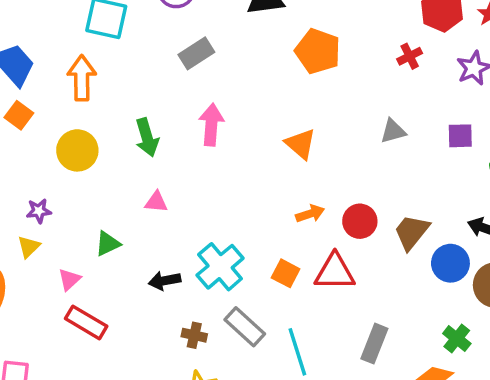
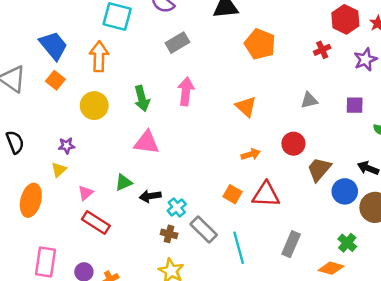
pink triangle: (156, 202) -> (146, 142), size x1.6
red circle: (360, 221) -> (293, 144), moved
green triangle: (108, 244) -> (124, 182), moved
cyan cross: (220, 267) -> (177, 207), moved, size x0.6

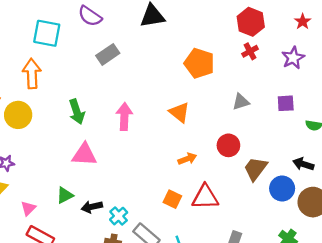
red hexagon: (345, 19) -> (251, 22), moved
orange pentagon: (260, 44) -> (199, 63), moved
pink arrow: (186, 91) -> (124, 116), moved
yellow circle: (94, 106) -> (18, 115), moved

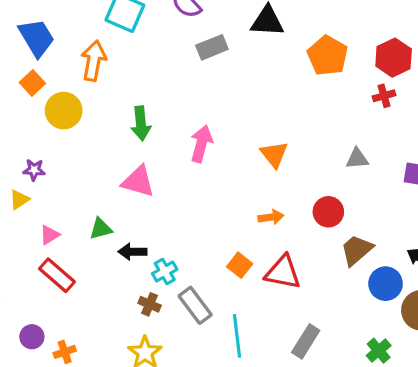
gray rectangle: (108, 54) -> (212, 47), moved
orange pentagon: (199, 63) -> (328, 56), moved

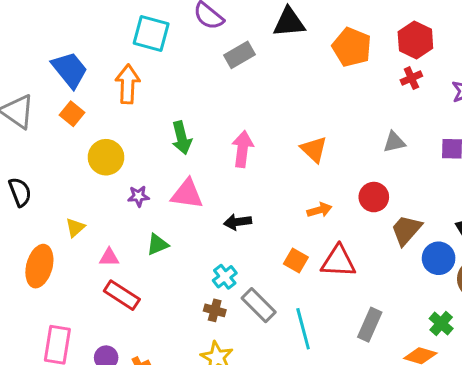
yellow circle: (64, 111) -> (106, 157), moved
purple star: (34, 170) -> (138, 196), moved
pink triangle: (49, 235) -> (109, 257), turned 40
black arrow: (133, 252) -> (238, 222), moved

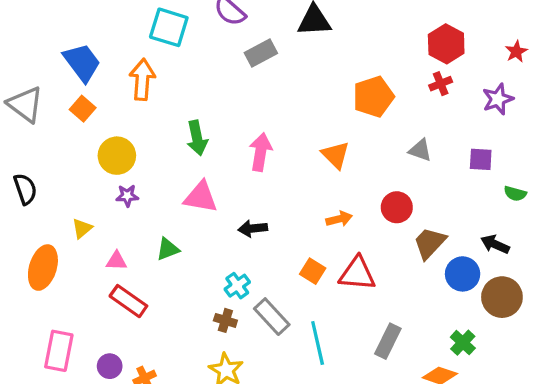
orange pentagon: (352, 47) -> (373, 97), moved, turned 30
gray triangle: (394, 142) -> (420, 150), turned 30
purple star: (138, 196) -> (127, 196), moved

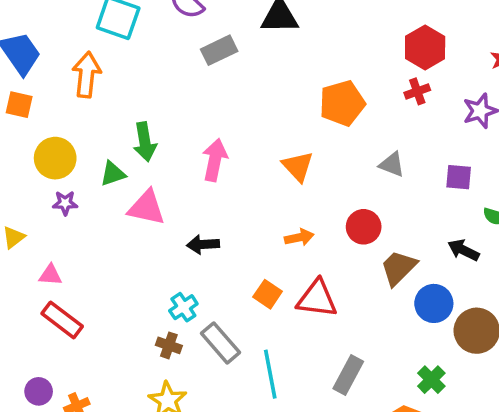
orange square: (83, 109) -> (19, 105), turned -30
black arrow: (495, 244) -> (463, 250), moved
green triangle: (168, 249) -> (113, 174), moved

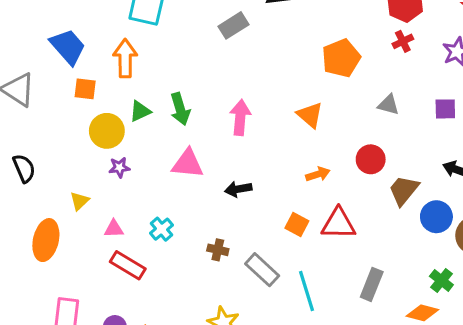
orange square: (19, 105) -> (85, 89), moved
green triangle: (113, 174) -> (140, 111), moved
cyan cross: (183, 307) -> (161, 229), moved
brown cross: (169, 345) -> (218, 250), moved

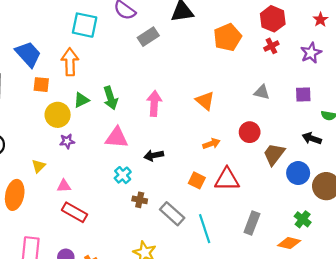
orange pentagon: (341, 58) -> (227, 37), moved
cyan cross: (161, 229) -> (123, 175), moved

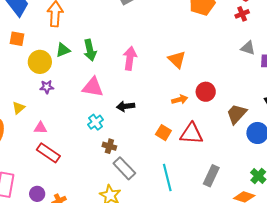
orange square: (41, 85) -> (17, 39), moved
gray triangle: (262, 92) -> (248, 48), moved
red circle: (250, 132) -> (206, 92), moved
gray rectangle: (172, 214) -> (124, 168), moved

